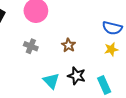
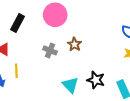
brown star: (68, 45) -> (74, 44), moved

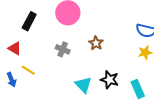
brown star: (74, 44) -> (96, 43), moved
yellow line: (16, 71) -> (28, 70), turned -56

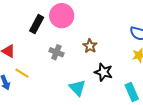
black rectangle: (29, 21) -> (37, 24), moved
black star: (110, 80) -> (103, 72), moved

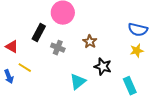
black rectangle: (37, 24) -> (39, 33), moved
cyan triangle: (77, 88) -> (78, 82), turned 36

